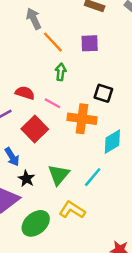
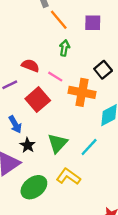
black square: (103, 93) -> (103, 70), turned 30

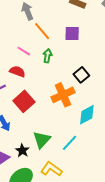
pink line: (55, 77) -> (24, 51), moved
orange cross: (82, 92) -> (63, 95), turned -35
black star: (28, 145) -> (22, 151), moved

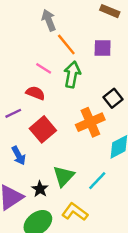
green arrow: (47, 56) -> (72, 75), size x1.5

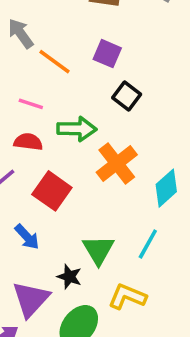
purple square: (103, 48) -> (107, 54), turned 36
green arrow: (72, 75) -> (77, 129), moved, turned 95
black square: (113, 98) -> (127, 96), moved

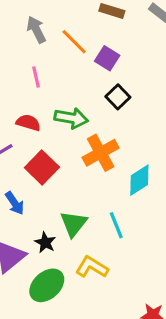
orange line: (54, 62) -> (74, 42), moved
pink line: (31, 104) -> (36, 77), moved, turned 50
cyan line: (148, 244) -> (116, 225), turned -60

